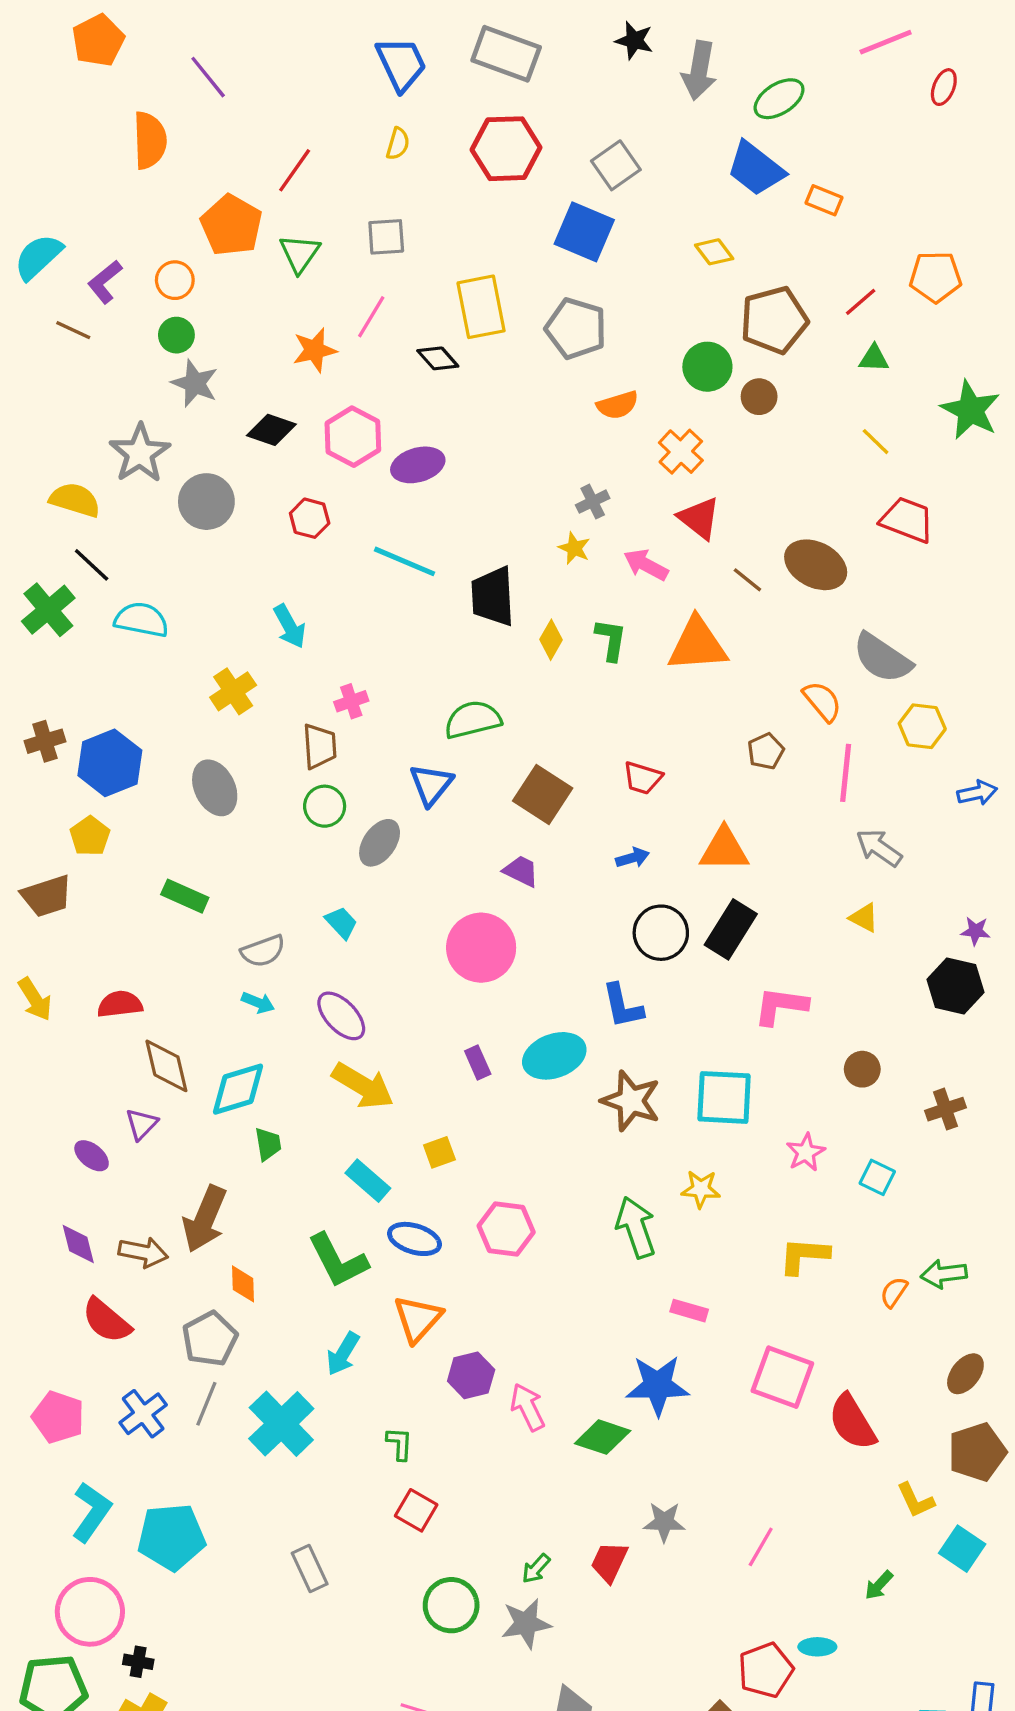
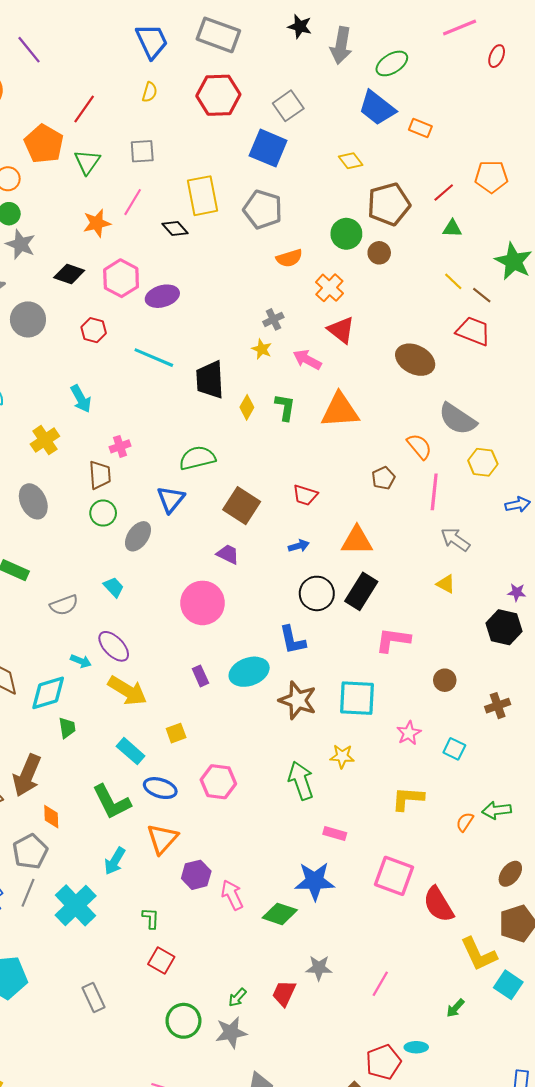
brown line: (747, 580) -> (482, 295), moved
cyan arrow: (258, 1003) -> (81, 661), moved
yellow L-shape: (916, 1500) -> (479, 954), size x1.5

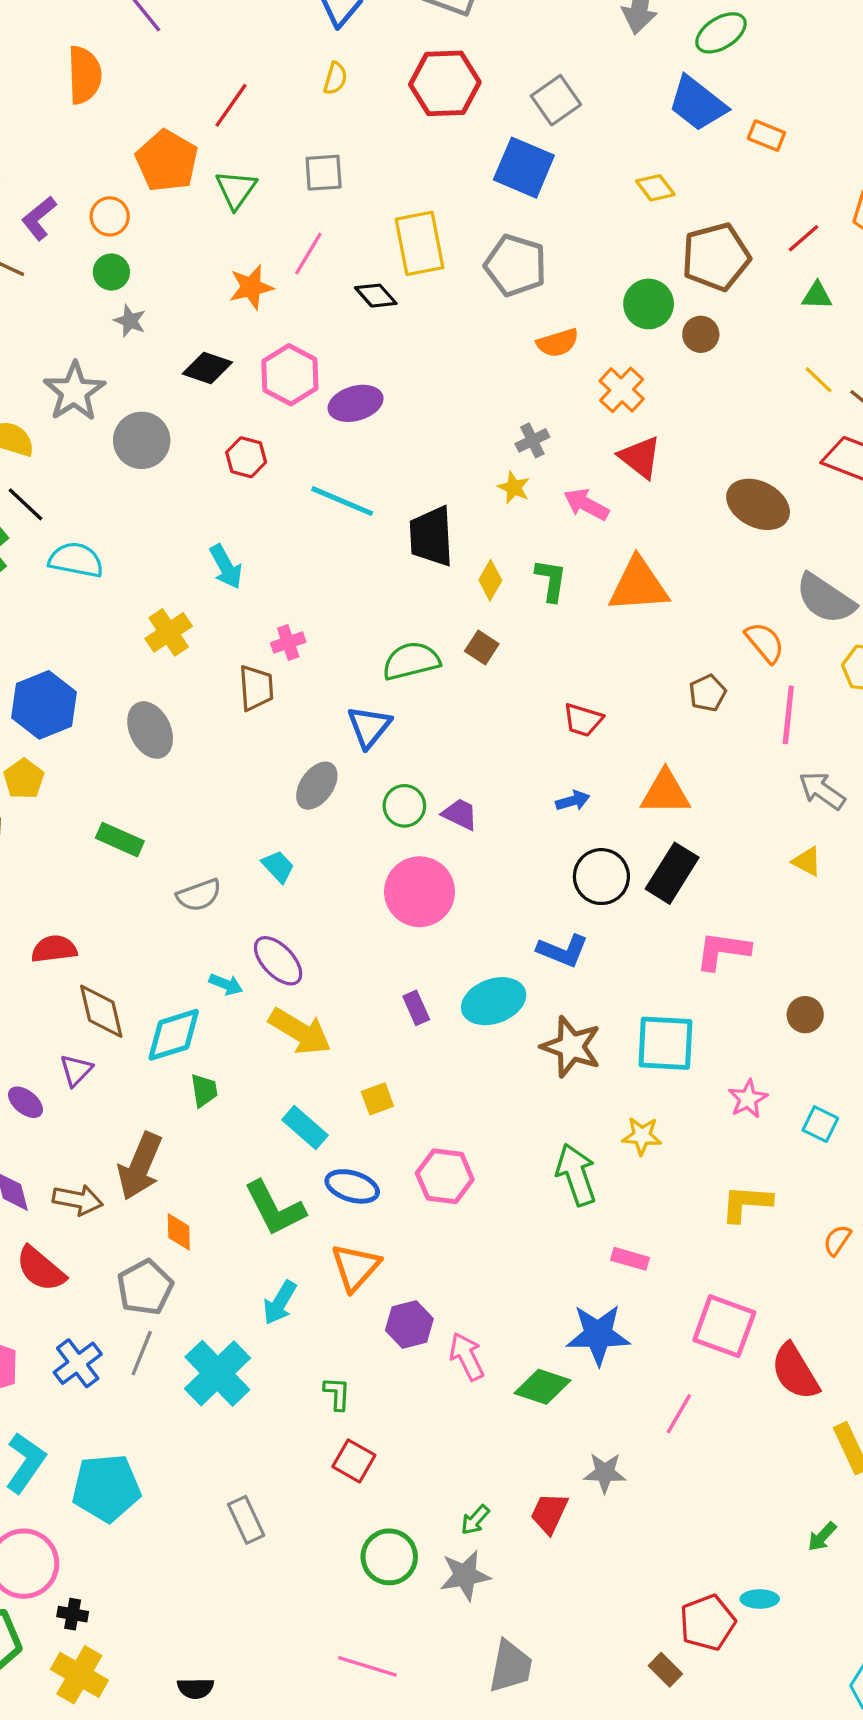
gray star: (21, 244) -> (130, 321), size x0.7
brown square: (242, 506) -> (482, 648), moved, size x0.6
green circle: (103, 513) -> (404, 806), moved
blue L-shape: (292, 640) -> (563, 951), turned -56
pink line: (380, 984) -> (679, 1414), moved

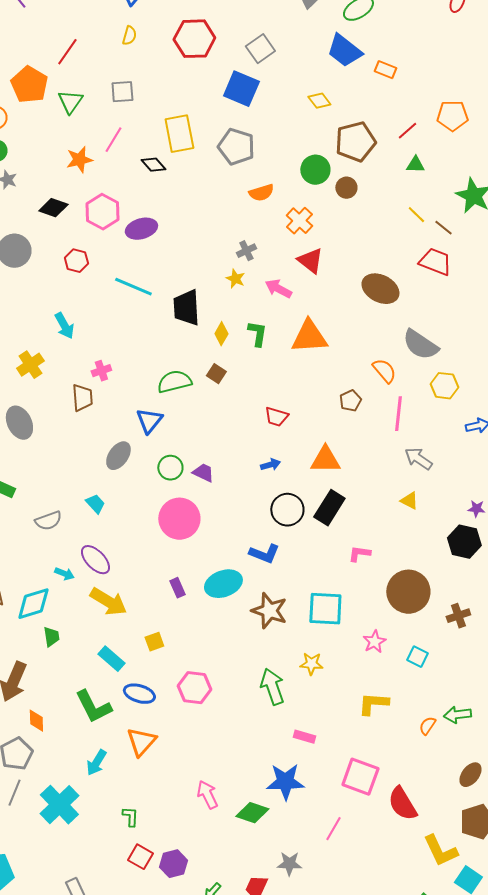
pink L-shape: (723, 951) -> (359, 554), size x0.7
brown circle: (805, 1015) -> (408, 592), size x2.0
purple hexagon: (409, 1324) -> (173, 864), moved

